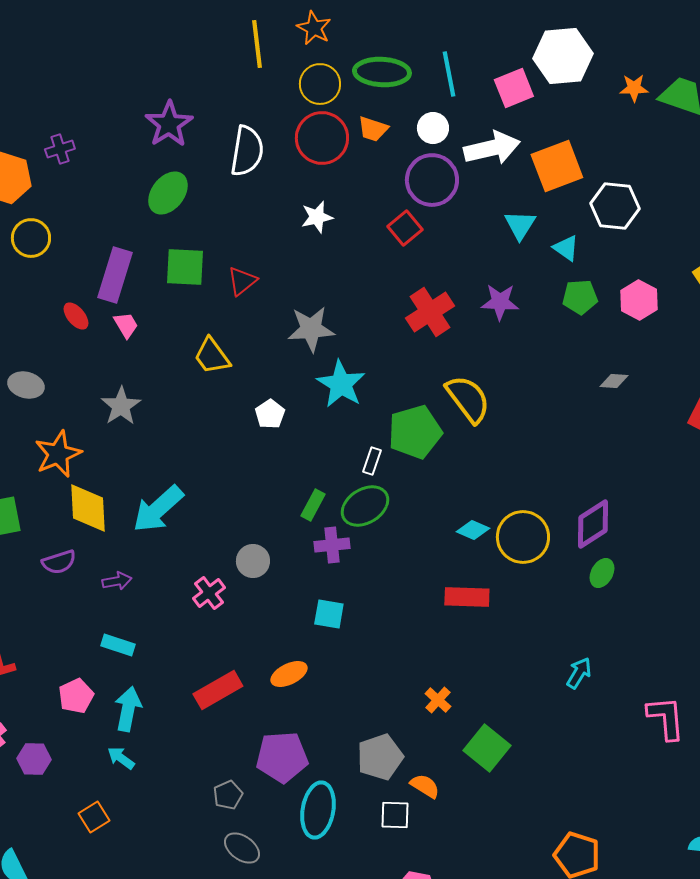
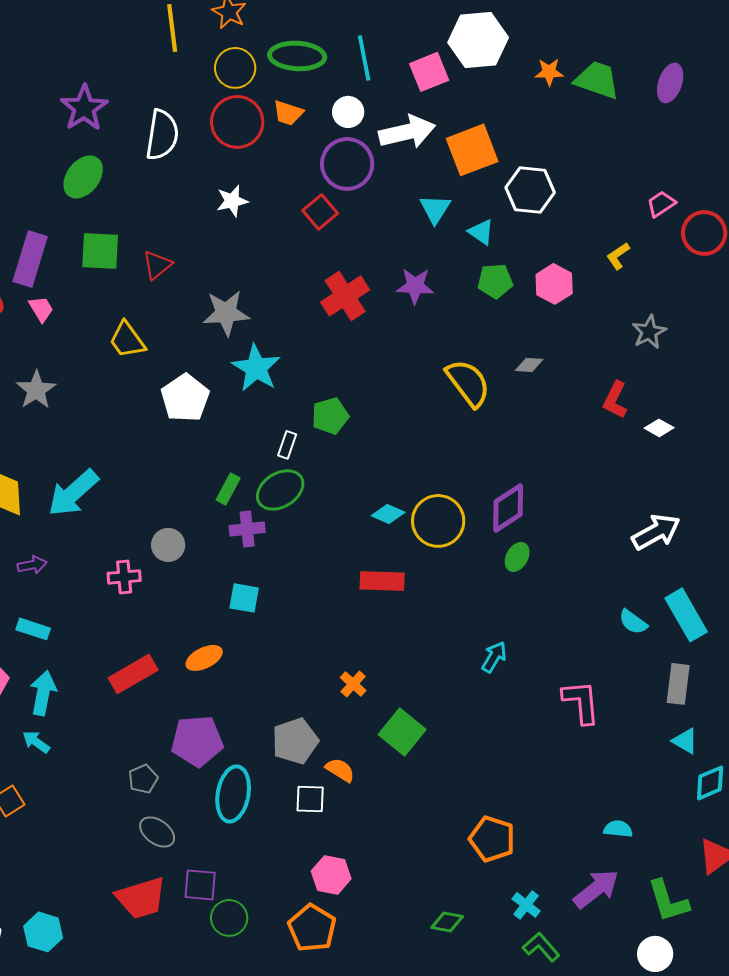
yellow semicircle: (468, 399) -> (468, 383), moved
white pentagon: (270, 414) -> (185, 398), size x1.6
green pentagon: (415, 432) -> (330, 416), size x0.7
pink cross: (209, 593) -> (124, 577), turned 32

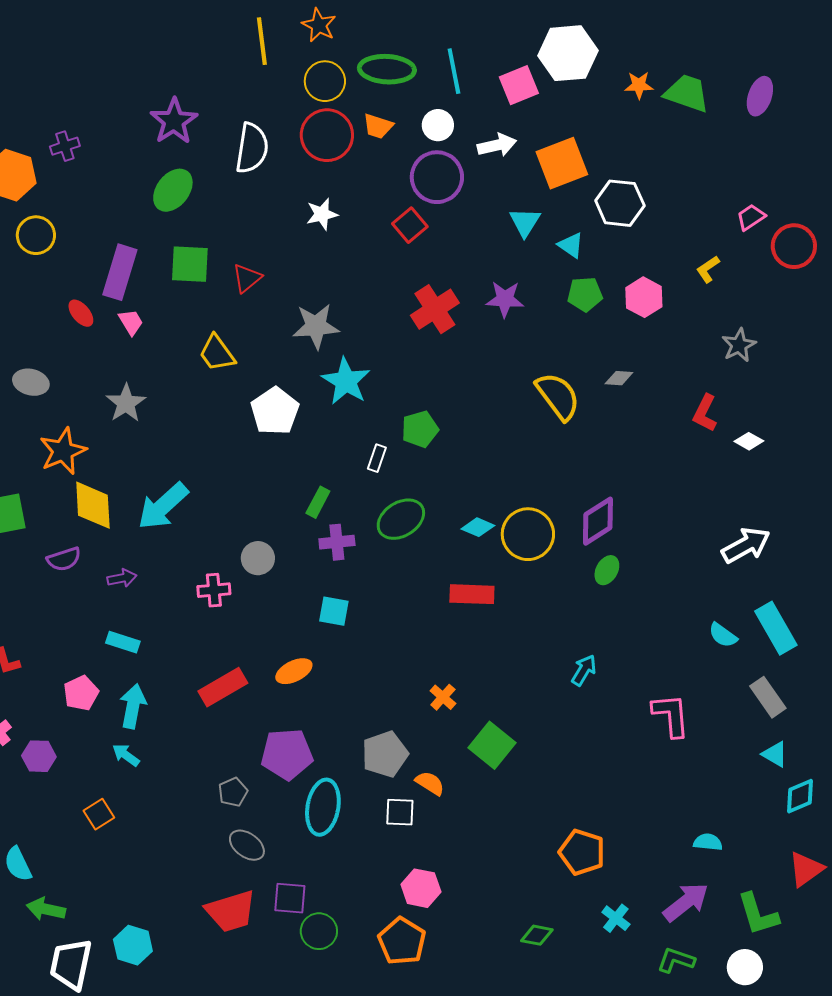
white arrow: (407, 132) -> (497, 145), size x0.7
green ellipse: (280, 490) -> (401, 519), moved
gray rectangle: (678, 684) -> (768, 697), turned -42
green L-shape: (541, 947) -> (676, 960), moved, turned -30

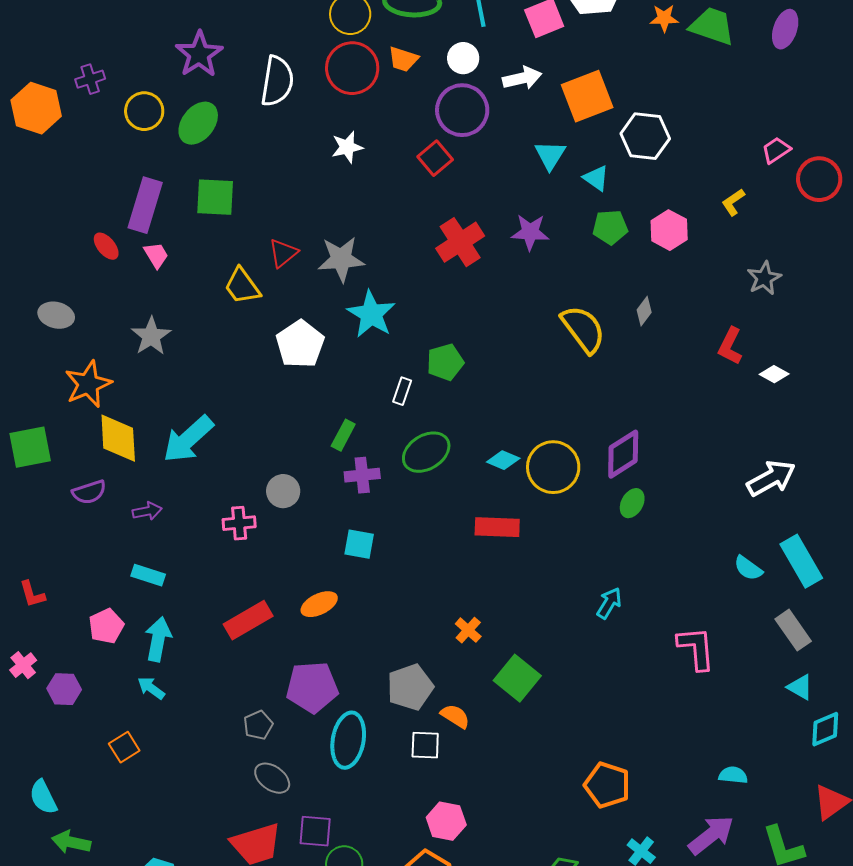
yellow circle: (36, 235) -> (144, 111), moved
red triangle: (247, 278) -> (283, 253), moved
gray diamond: (619, 378) -> (644, 311), turned -56

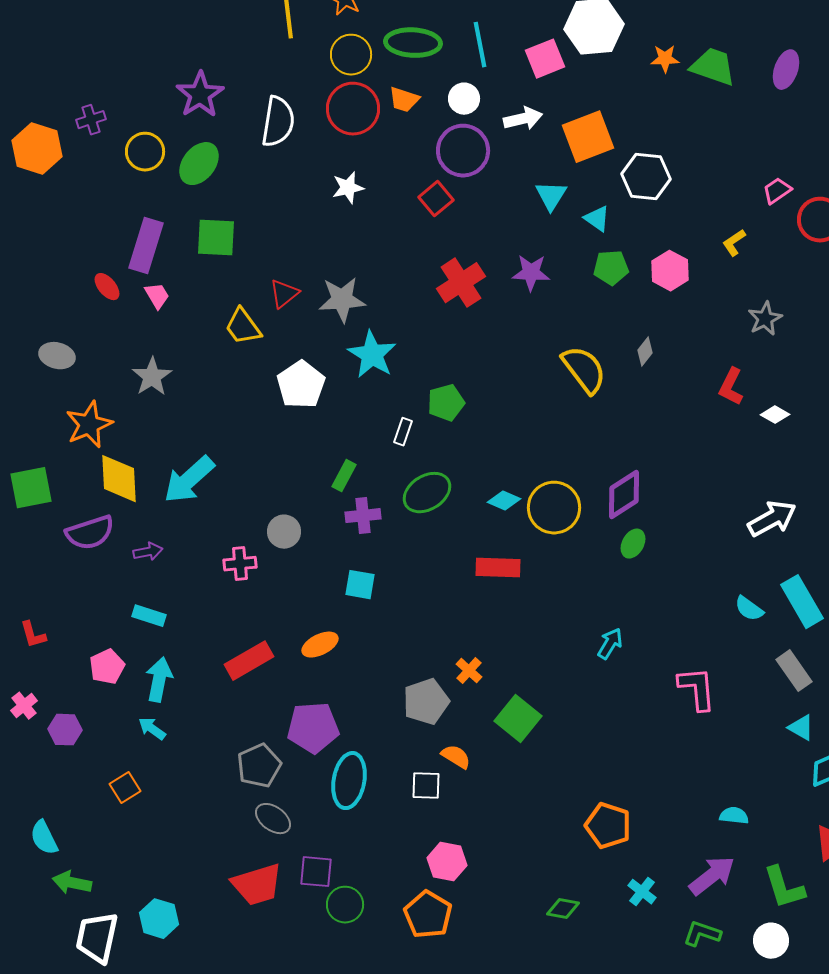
purple semicircle: (89, 492) -> (90, 533), size x1.4
gray pentagon: (410, 687) -> (426, 702), moved
gray pentagon: (258, 725) -> (259, 766), size x1.5

